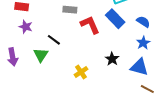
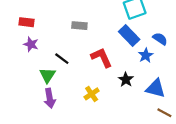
red L-shape: (90, 25) -> (102, 58), moved
blue star: (143, 43) -> (146, 55), moved
purple arrow: (13, 57) -> (50, 98), moved

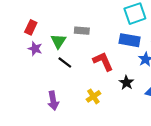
red rectangle: (27, 22) -> (31, 27), turned -72
blue rectangle: (129, 35) -> (130, 40), turned -36
green triangle: (47, 75) -> (58, 41), moved

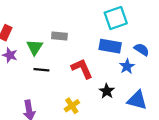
black line: (65, 62) -> (41, 70), turned -32

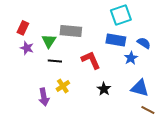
gray rectangle: (59, 36) -> (71, 31), size x1.5
black star: (107, 91) -> (104, 89), moved
yellow cross: (72, 106) -> (63, 86), moved

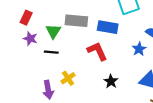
blue rectangle: (116, 40) -> (108, 27), moved
black line: (55, 61) -> (51, 52), moved

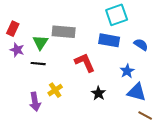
blue rectangle: (108, 27) -> (109, 40), moved
blue star: (139, 49) -> (127, 71), moved

